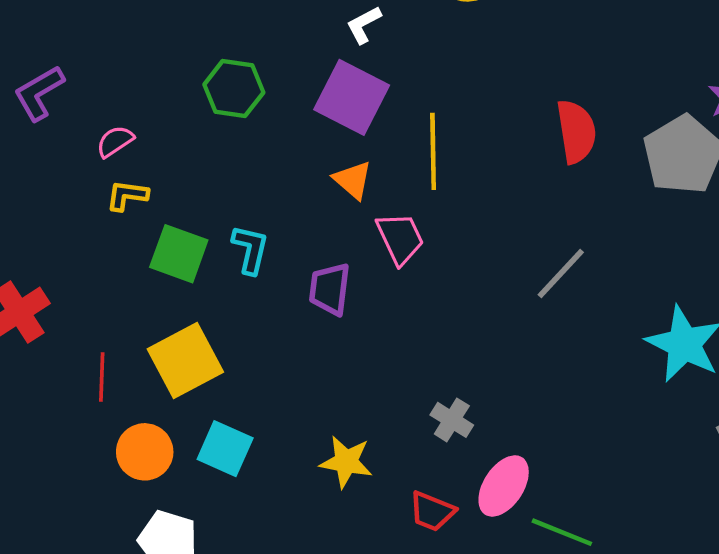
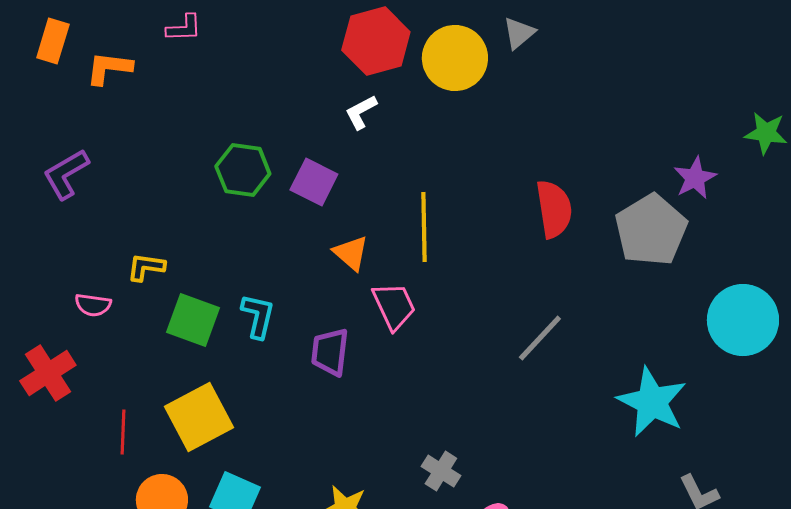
purple square: (352, 97) -> (314, 182), moved, size x0.7
pink semicircle: (115, 141) -> (93, 305), moved, turned -138

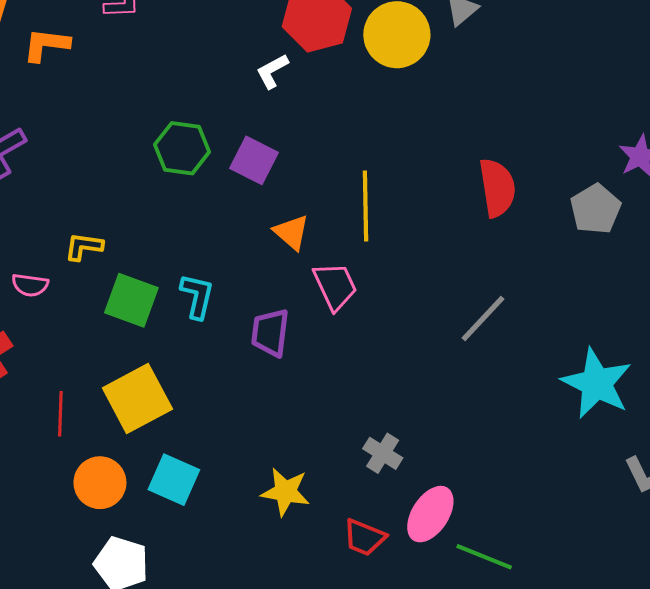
white L-shape: (361, 112) -> (272, 71), moved
gray pentagon: (651, 230) -> (596, 209), size x0.7

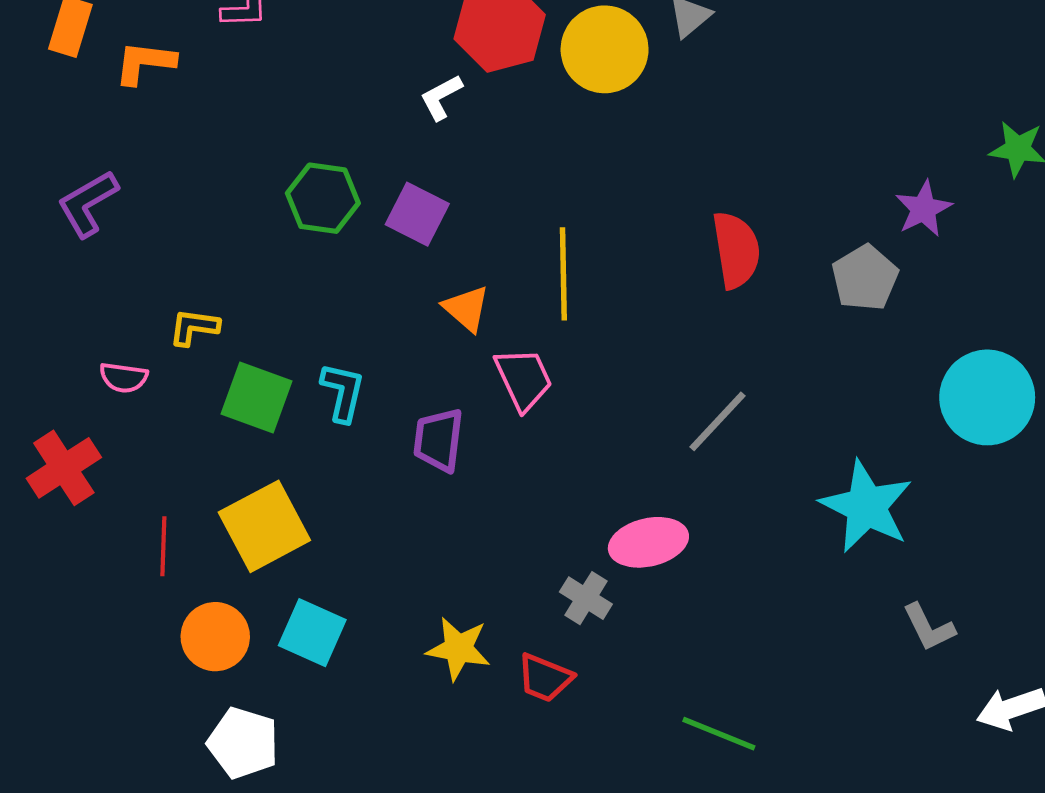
pink ellipse: (430, 514) -> (648, 542), moved, turned 44
red trapezoid: (364, 537) -> (545, 678), moved

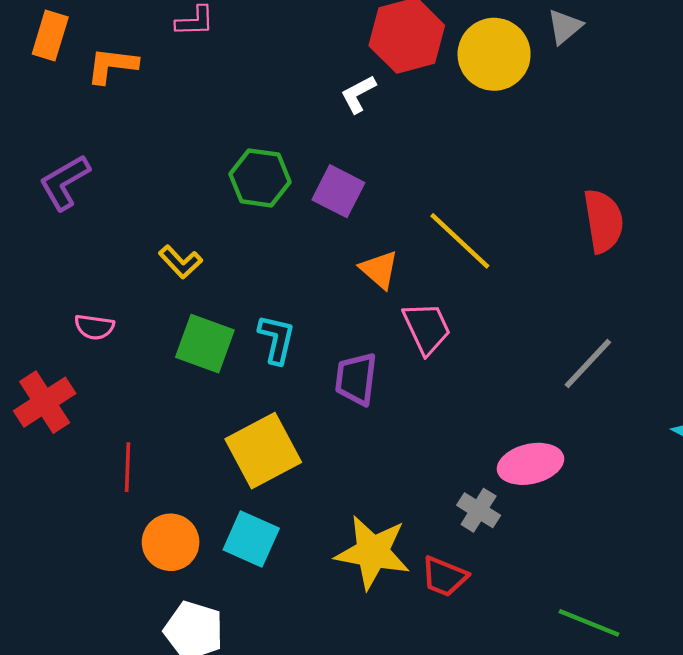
yellow line: (563, 274) -> (460, 241), turned -46
yellow L-shape: (194, 327) -> (180, 262), moved, turned -141
yellow square: (264, 526) -> (263, 451), moved
yellow star: (458, 649) -> (373, 552), size x1.4

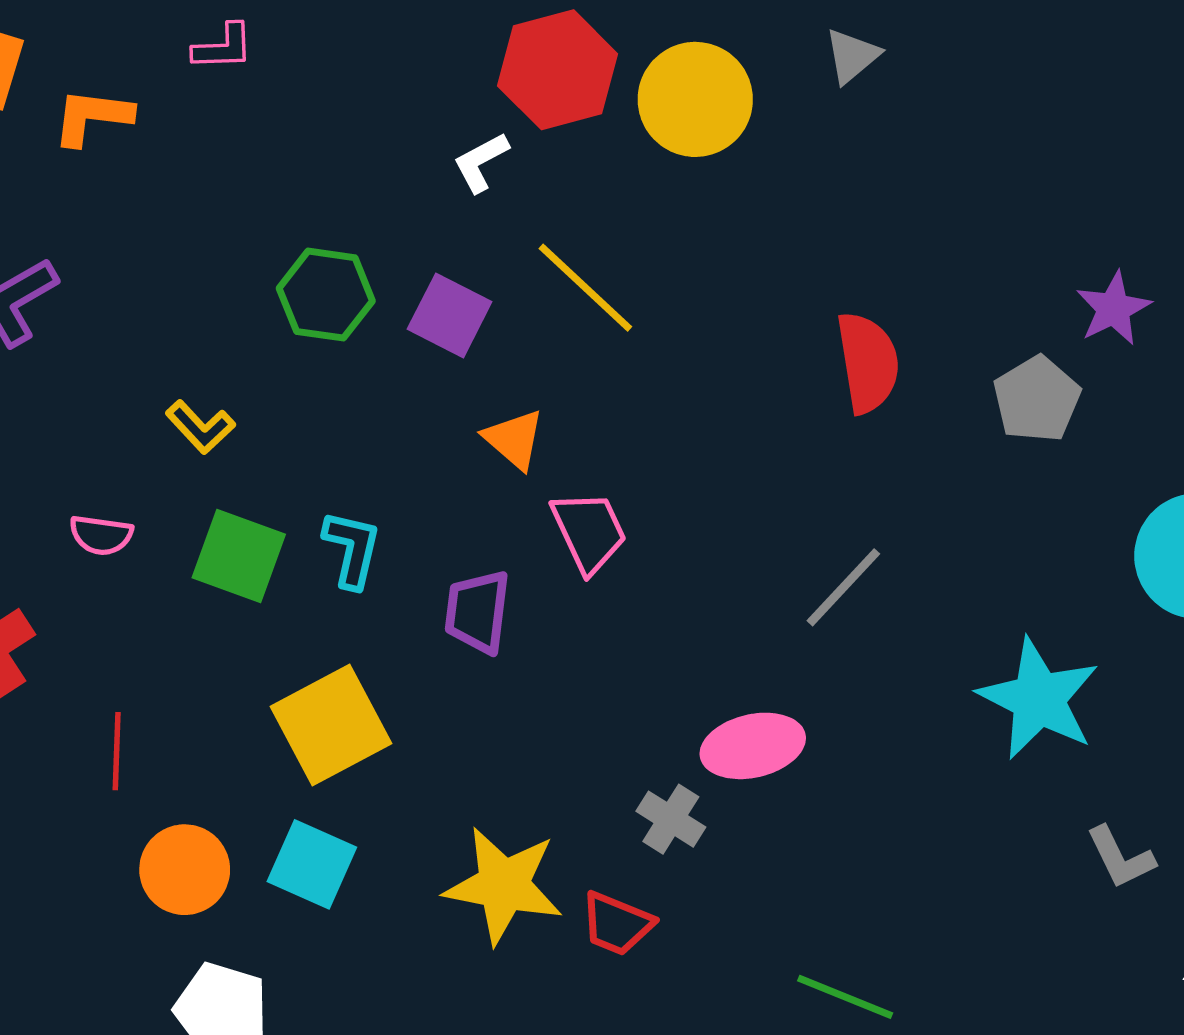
gray triangle: (565, 27) -> (852, 56), moved
yellow line: (460, 241) -> (585, 288), moved
pink semicircle: (94, 327) -> (101, 535), moved

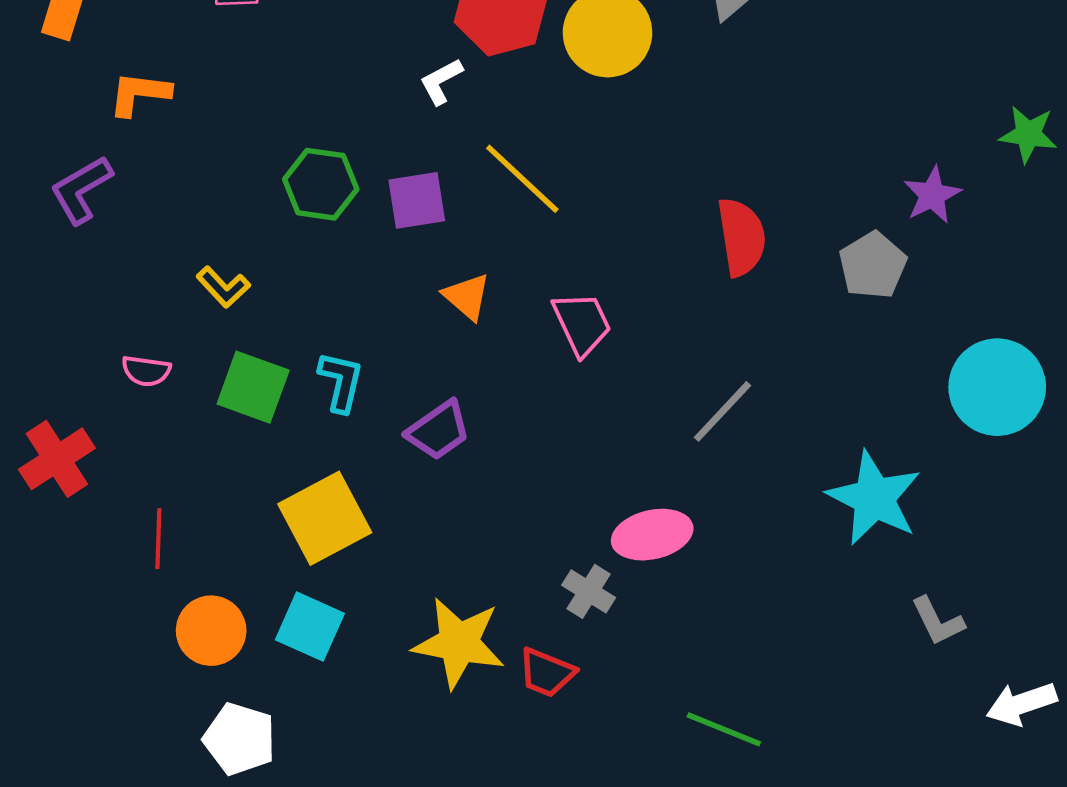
orange L-shape: (92, 117) -> (139, 94), moved
purple square: (450, 315) -> (417, 200), turned -36
pink trapezoid: (589, 532) -> (582, 324), moved
purple trapezoid: (477, 612) -> (438, 430), turned -132

